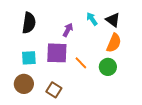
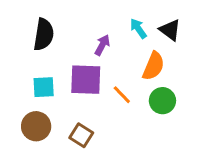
orange semicircle: (114, 43) -> (153, 66), moved

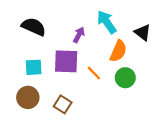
cyan arrow: (138, 28) -> (107, 22), size x1.5
black triangle: (170, 30) -> (143, 32), moved
black semicircle: (44, 34) -> (34, 27), turned -75

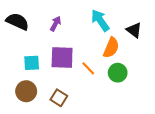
black semicircle: (34, 27) -> (17, 21), moved
purple arrow: (79, 35) -> (56, 24), moved

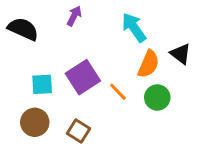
purple arrow: (56, 24) -> (74, 16), moved
black triangle: (134, 30) -> (181, 54), moved
purple square: (62, 57) -> (83, 77), turned -35

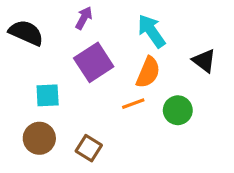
orange semicircle: (149, 64) -> (148, 72), moved
purple square: (83, 77) -> (94, 62), moved
orange line: (118, 92) -> (133, 104), turned -66

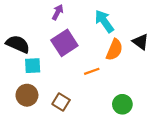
black semicircle: (26, 33) -> (18, 44), moved
orange semicircle: (148, 72) -> (114, 50), moved
green circle: (178, 110) -> (122, 104), moved

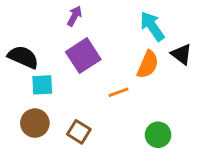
cyan arrow: (104, 21) -> (152, 26), moved

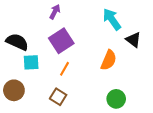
orange semicircle: (148, 64) -> (109, 60), moved
orange line: (118, 92) -> (65, 69), moved, turned -40
brown circle: (35, 123) -> (14, 90), moved

